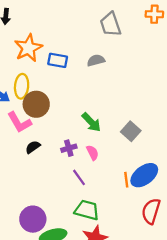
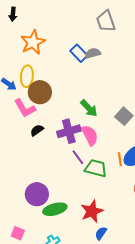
blue rectangle: (58, 60) -> (79, 53), moved, turned 36
purple cross: (69, 148) -> (69, 131), size x1.6
pink semicircle: (92, 153) -> (90, 135), size x1.5
green trapezoid: (87, 210) -> (96, 168), moved

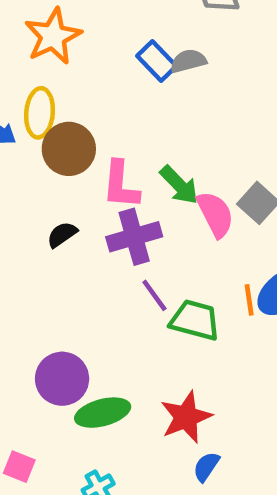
pink L-shape: (25, 108) -> (121, 185), moved, turned 35
pink semicircle: (90, 135) -> (215, 214), moved

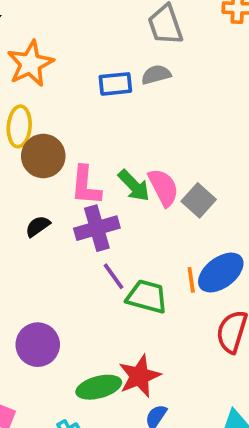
blue rectangle: (157, 61) -> (115, 84), turned -52
gray semicircle: (188, 61) -> (156, 75), moved
pink semicircle: (215, 214) -> (163, 187), moved
green ellipse: (103, 413) -> (99, 387), moved

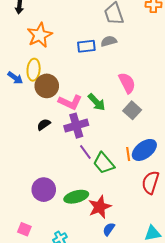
pink L-shape: (86, 186) -> (70, 102), turned -70
pink semicircle: (163, 187) -> (127, 83), moved
green trapezoid: (147, 297) -> (104, 163), turned -145
green ellipse: (99, 387) -> (76, 197), moved

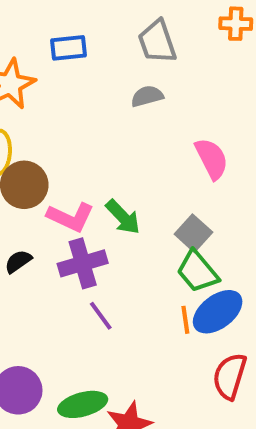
blue rectangle: (86, 46) -> (69, 48), moved
pink semicircle: (127, 83) -> (212, 159), moved
green trapezoid: (104, 163) -> (197, 271), moved

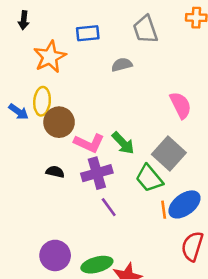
gray semicircle: (147, 96) -> (122, 65), moved
gray square: (193, 233) -> (169, 154), size x1.4
black semicircle: (18, 261) -> (55, 172), turned 48
green trapezoid: (197, 271) -> (149, 178), moved

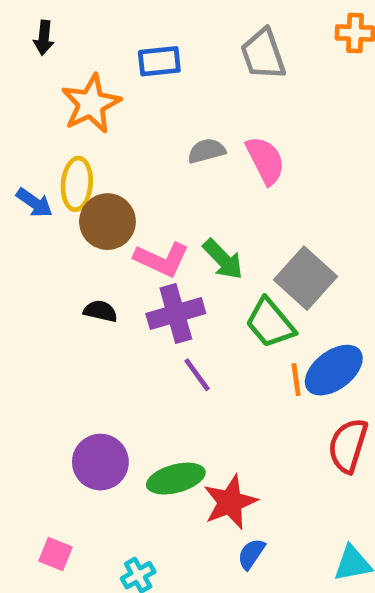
gray semicircle: (122, 65) -> (206, 151), moved
pink semicircle: (181, 105) -> (265, 160), moved

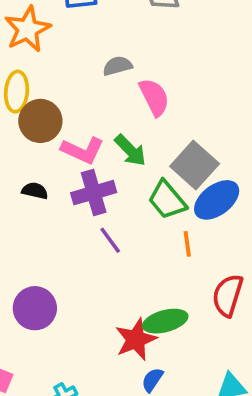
pink semicircle: (265, 160) -> (154, 97), moved
blue ellipse: (334, 370) -> (217, 200), moved
green ellipse: (176, 479) -> (165, 321), moved

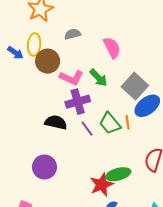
gray semicircle: (117, 66) -> (72, 34), moved
black semicircle: (35, 191) -> (56, 122), moved, size x1.5
green trapezoid: (167, 200) -> (110, 123), moved
orange line: (187, 244) -> (128, 122), moved

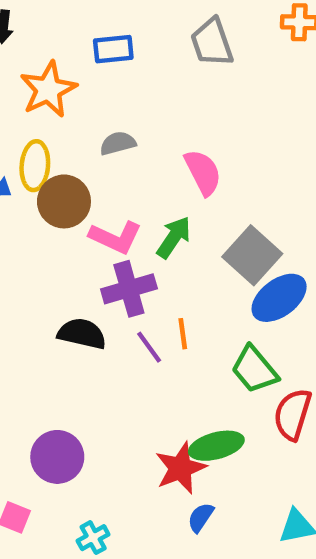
green arrow: (98, 78) -> (174, 237), turned -102
orange line: (128, 122) -> (183, 334), moved
green trapezoid: (110, 123) -> (254, 370), moved
purple circle: (44, 167) -> (57, 457), moved

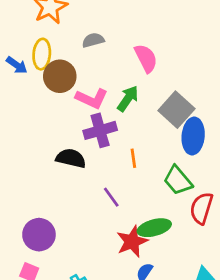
blue ellipse: (279, 298) -> (193, 136), turned -48
purple line: (149, 347) -> (111, 197), moved
purple circle: (57, 457) -> (39, 235), moved

